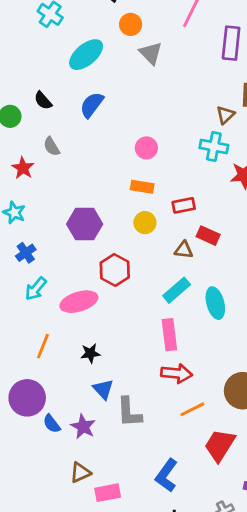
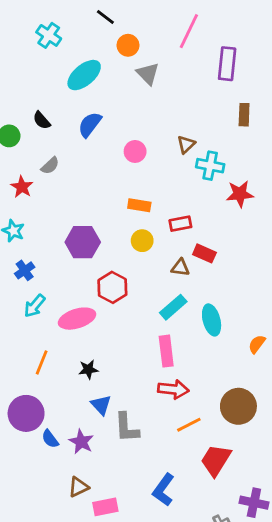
brown triangle: (225, 115) -> (186, 144), moved
gray semicircle: (52, 146) -> (50, 166), turned -102
pink circle: (146, 148) -> (135, 151), moved

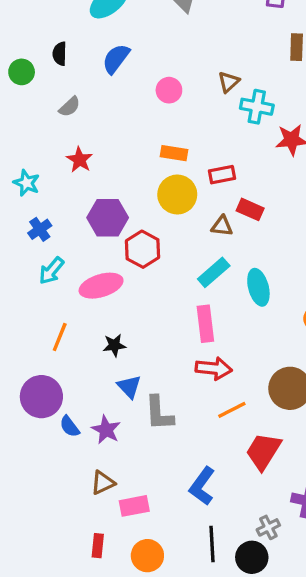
black semicircle: (42, 120) -> (60, 54), turned 42
red star: (22, 187) -> (80, 160), moved
yellow circle: (142, 241) -> (177, 195), size x1.5
purple hexagon: (83, 242) -> (108, 218), moved

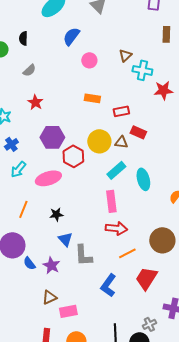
blue semicircle: (116, 59) -> (71, 36), moved
yellow circle: (177, 195) -> (99, 141), moved
blue L-shape: (202, 486) -> (108, 285), moved

